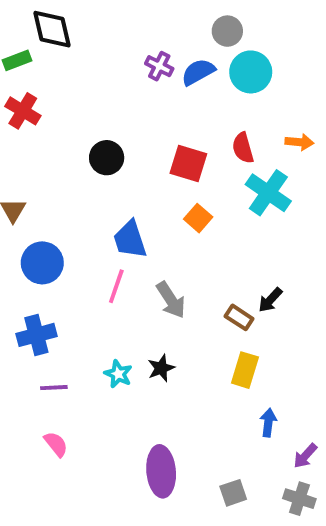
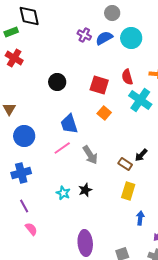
gray circle: (227, 31) -> (112, 13), moved
pink line: (116, 286) -> (62, 148), turned 36
purple line: (54, 388) -> (24, 206), moved, turned 64

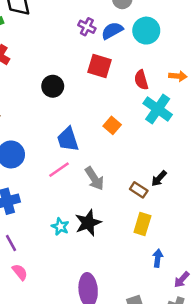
red square: (99, 85) -> (99, 66), moved
black star: (85, 190) -> (88, 223), size x1.5

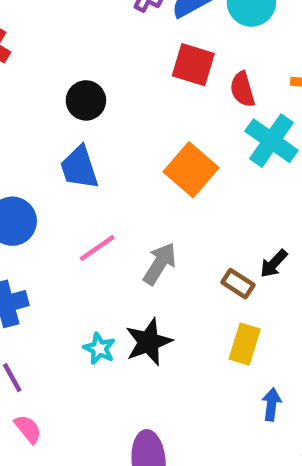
red square: (99, 66) -> (193, 65), moved
orange square: (112, 125) -> (191, 170), size x1.6
blue trapezoid: (68, 139) -> (79, 168), moved
gray arrow: (94, 178) -> (160, 264), turned -115

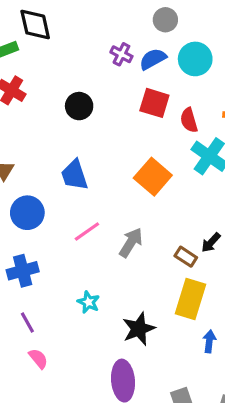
black circle: (86, 100) -> (79, 106), moved
black star: (149, 342) -> (139, 329), moved
yellow rectangle: (245, 344) -> (190, 299), size x1.4

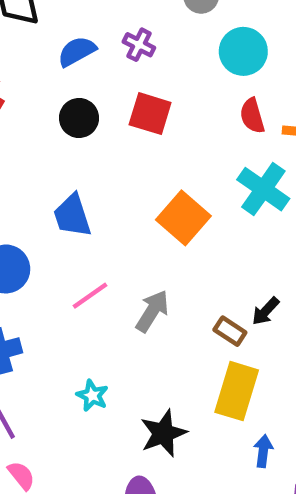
blue semicircle: (153, 59) -> (77, 51), moved
red square: (154, 103) -> (150, 114), moved
red semicircle: (189, 120) -> (252, 116), moved

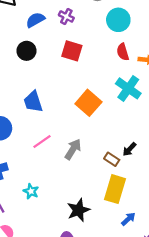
black circle: (79, 118) -> (26, 51), moved
cyan star: (92, 396) -> (31, 191), moved
blue arrow: (263, 451) -> (128, 219), turned 40

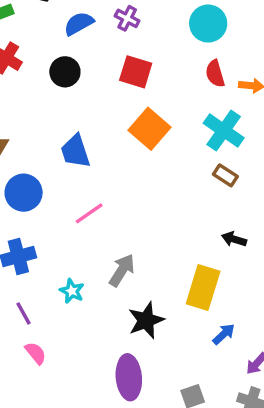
orange square: (88, 103) -> (150, 129), moved
gray arrow: (73, 149) -> (122, 270), moved
black arrow: (129, 149) -> (234, 239), moved, turned 64
brown rectangle: (112, 159) -> (225, 175), moved

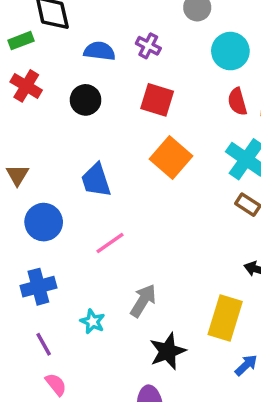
blue semicircle: (79, 24) -> (99, 51), turned 36

